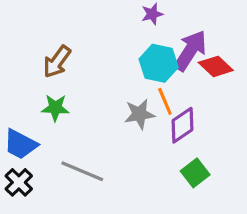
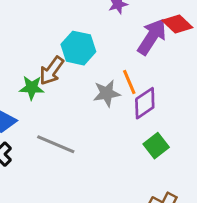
brown arrow: (57, 62) -> (51, 71), moved
cyan hexagon: (159, 63) -> (78, 48), moved
red diamond: (216, 66) -> (177, 24), moved

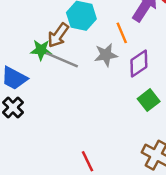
orange line: (129, 82) -> (122, 33), moved
gray line: (56, 144) -> (62, 60), moved

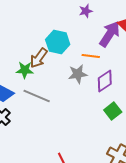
orange line: (122, 33) -> (91, 56), turned -60
gray line: (62, 60) -> (37, 96), moved

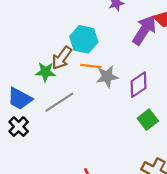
orange line: (91, 56) -> (91, 66), moved
gray line: (37, 96) -> (59, 102), turned -56

